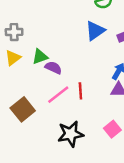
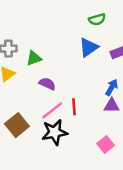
green triangle: (40, 57) -> (34, 58), moved
black star: (71, 134) -> (55, 132), moved

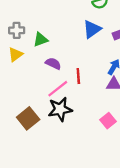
red line: (74, 107) -> (78, 76), moved
brown square: (17, 125) -> (28, 118), moved

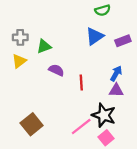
pink line: (58, 89) -> (81, 126), moved
black star: (60, 109) -> (104, 115), moved, turned 30
pink square: (108, 121) -> (106, 138), moved

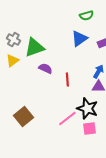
gray cross: (20, 37) -> (13, 40), turned 32
green triangle: (44, 46) -> (34, 48), size x1.5
pink square: (106, 138) -> (89, 128), turned 32

